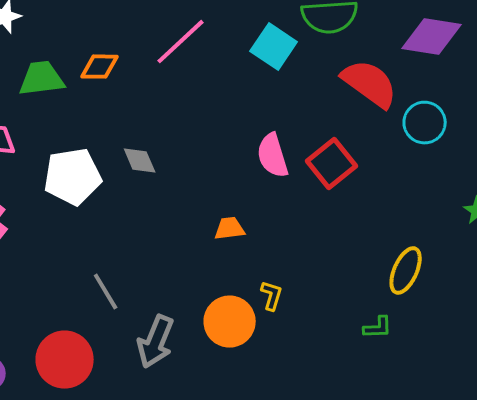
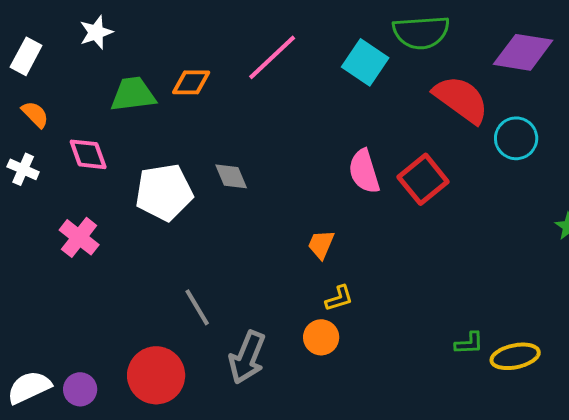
orange trapezoid: (230, 229) -> (321, 244), turned -60
yellow ellipse: (406, 271) -> (515, 356), moved, turned 54
yellow L-shape: (272, 296) -> (339, 298), moved, turned 56
orange circle: (230, 322) -> (321, 337), size x0.7

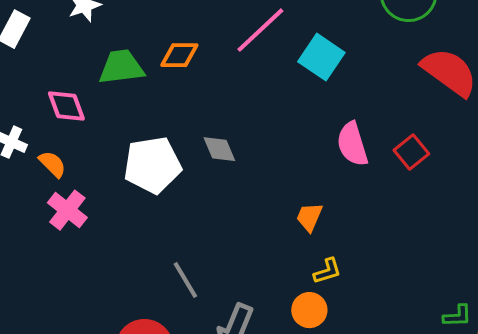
cyan square: (365, 62) -> (321, 57), moved
orange semicircle: (35, 114) -> (52, 164), moved
pink diamond: (88, 154) -> (66, 106), moved
red square: (423, 179) -> (411, 152), size x0.7

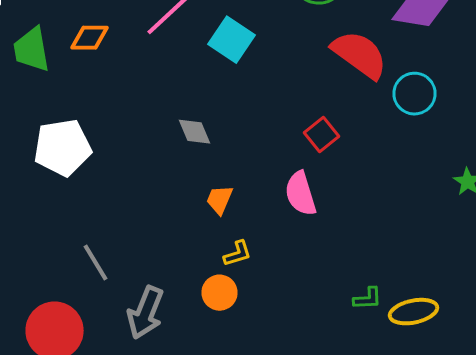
green trapezoid: (121, 67) -> (32, 50), turned -93
pink semicircle: (352, 144) -> (300, 194), moved
gray diamond: (219, 149) -> (194, 132), moved

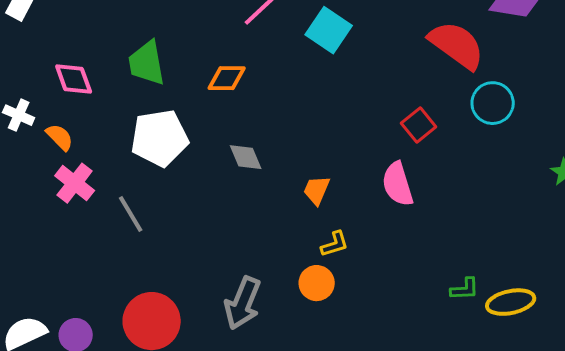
orange diamond: (90, 38) -> (227, 78), moved
green trapezoid: (32, 50) -> (147, 63), moved
cyan circle: (414, 94) -> (493, 103), moved
gray diamond: (194, 132) -> (246, 157), moved
gray line: (96, 263) -> (131, 214), moved

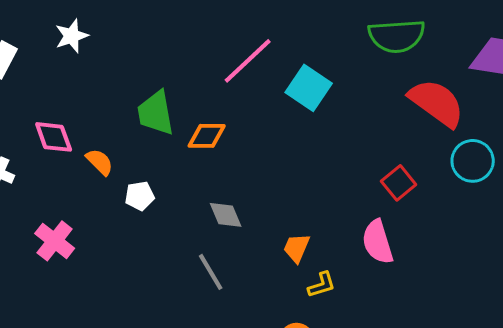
green trapezoid: (147, 63) -> (156, 113), moved
orange semicircle: (60, 137) -> (100, 162), moved
white pentagon: (160, 138) -> (140, 196), size x0.5
gray line: (131, 214) -> (211, 272), moved
yellow L-shape: (335, 244) -> (322, 285), moved

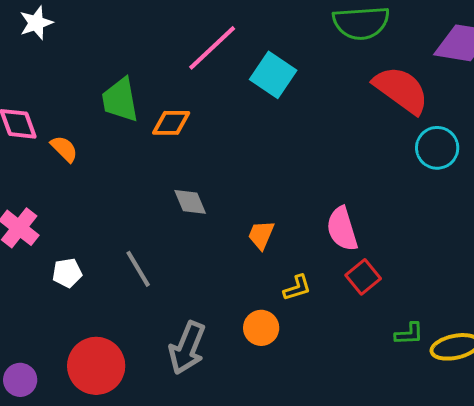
red square: (399, 183) -> (363, 277), moved
white pentagon: (140, 196) -> (67, 273), moved
gray line: (211, 272) -> (138, 269), moved
yellow L-shape: (322, 285) -> (297, 288), moved

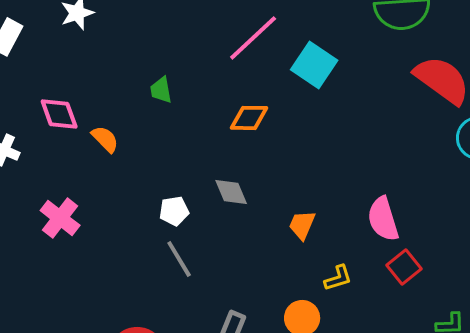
green trapezoid: (120, 100) -> (161, 90), size x0.6
orange diamond: (171, 123) -> (249, 118), moved
white pentagon: (67, 273) -> (174, 211), moved

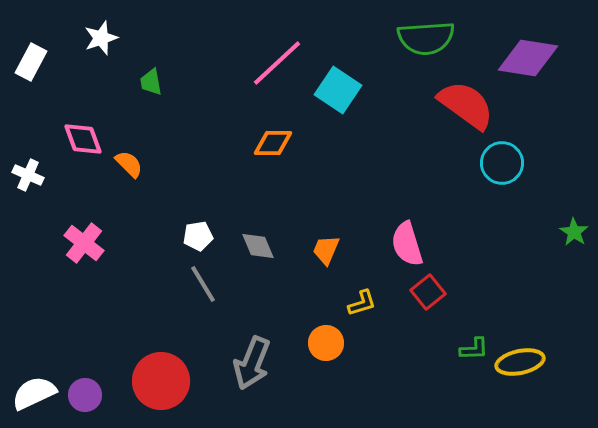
green trapezoid: (161, 90) -> (151, 82), moved
gray diamond: (231, 192) -> (258, 246), moved

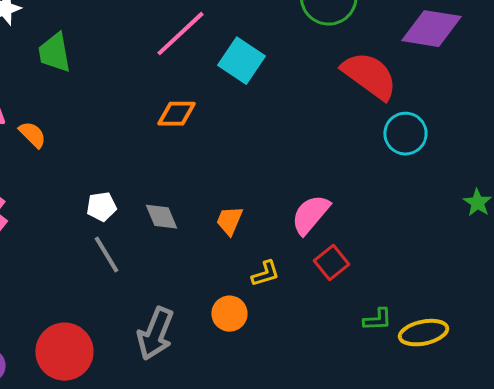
green trapezoid: (151, 82) -> (54, 53), size x1.5
pink semicircle: (407, 244) -> (310, 215), turned 57

